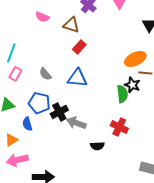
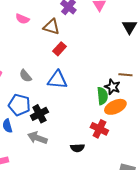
orange ellipse: (135, 59) -> (115, 107), moved
gray arrow: (76, 123) -> (37, 138), moved

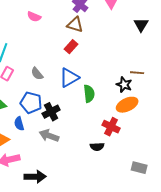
brown triangle: (51, 27) -> (75, 25), moved
blue triangle: (57, 80) -> (69, 78), turned -35
green semicircle: (102, 96) -> (89, 94), moved
black semicircle: (77, 148) -> (97, 147), moved

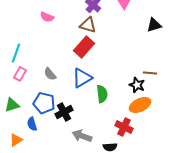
black triangle: (141, 25) -> (154, 25), turned 42
red rectangle: (71, 47) -> (84, 47), size x1.5
gray arrow: (49, 136) -> (82, 136), moved

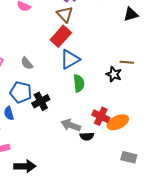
brown triangle: (88, 25) -> (65, 14), turned 30
blue triangle: (82, 78) -> (70, 59), moved
orange ellipse: (140, 105) -> (118, 122), moved
gray arrow: (82, 136) -> (71, 125), moved

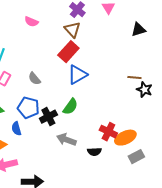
black star: (114, 74) -> (144, 90), moved
green semicircle: (79, 83) -> (70, 107), moved, turned 42
gray arrow: (71, 125) -> (66, 140), moved
gray rectangle: (129, 157) -> (136, 157), moved, turned -42

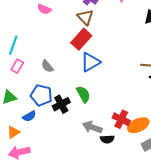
green semicircle: (70, 107) -> (83, 94), turned -66
blue semicircle: (16, 129) -> (29, 116), turned -104
gray arrow: (66, 140) -> (92, 127), moved

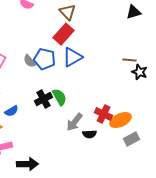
green semicircle: (83, 94) -> (59, 97), moved
blue pentagon: (41, 95) -> (44, 59), moved
gray arrow: (92, 127) -> (74, 122), turned -72

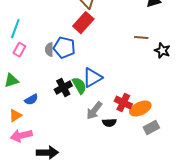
blue triangle: (72, 57) -> (92, 78), moved
brown line: (129, 60) -> (141, 38), moved
gray semicircle: (29, 61) -> (49, 50), turned 40
black star: (139, 72) -> (162, 51), moved

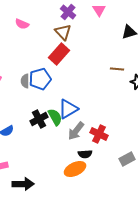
blue pentagon: (64, 48) -> (40, 79), turned -30
orange ellipse: (140, 109) -> (75, 169), moved
gray arrow: (94, 111) -> (76, 131), moved

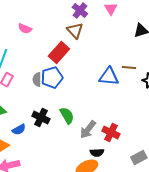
pink semicircle: (22, 24) -> (25, 29), moved
red rectangle: (59, 54) -> (59, 53), moved
blue triangle: (68, 109) -> (109, 77), moved, turned 35
black cross: (39, 119) -> (41, 118), moved, turned -36

